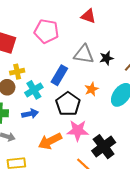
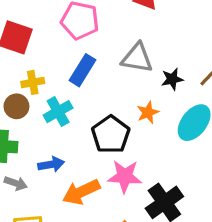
black star: (106, 58) -> (172, 79), moved
blue rectangle: (59, 75) -> (83, 70), moved
blue arrow: (30, 114) -> (51, 164), moved

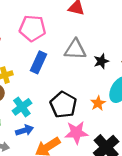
cyan cross: (58, 112) -> (22, 107), moved
orange star: (148, 112) -> (98, 103), moved

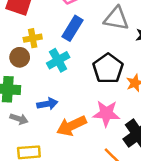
black pentagon: (63, 105) -> (108, 68), moved
cyan cross: (22, 107) -> (58, 60), moved

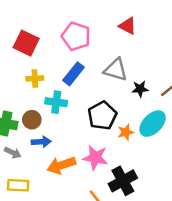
brown circle: (20, 57) -> (32, 120), moved
cyan cross: (58, 60) -> (56, 102), turned 30

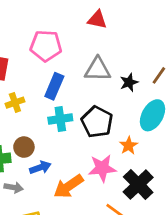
cyan cross: (56, 102) -> (60, 119), moved
orange star: (126, 132) -> (129, 146), moved

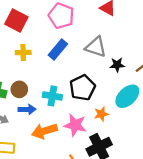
cyan cross: (60, 119) -> (52, 96), moved

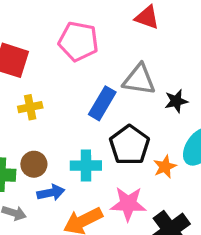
blue rectangle: (58, 49) -> (102, 103), moved
orange star: (101, 114) -> (165, 167), moved

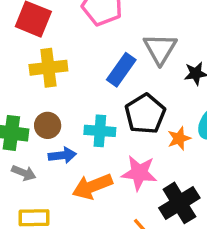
gray triangle: (139, 80) -> (160, 49), turned 48
yellow cross: (30, 107) -> (48, 68), size x1.5

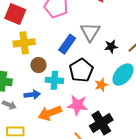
brown circle: (48, 125) -> (38, 65), moved

